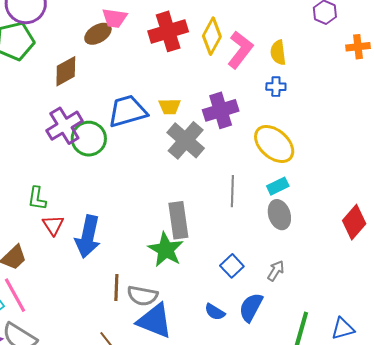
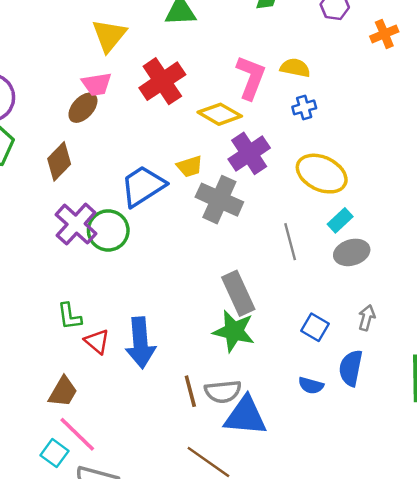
yellow diamond: (212, 36) -> (220, 114), moved, turned -72
yellow semicircle: (278, 53) -> (295, 68), turned 125
gray ellipse: (279, 215) -> (352, 252), turned -72

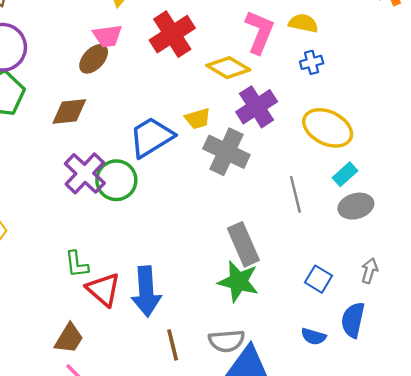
brown diamond: (59, 161) -> (69, 111), turned 39
red triangle: (97, 341) -> (103, 289), size x1.4
brown line: (190, 391) -> (173, 345), moved

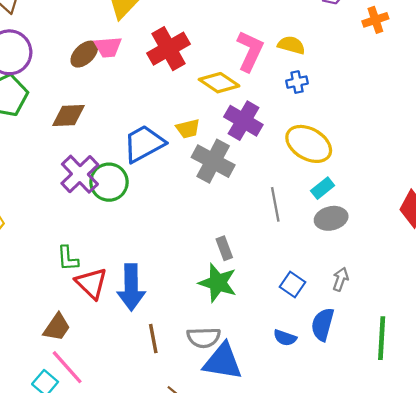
brown ellipse: (94, 59) -> (84, 54), moved
purple cross: (257, 107) -> (243, 121), turned -30
gray rectangle: (243, 244) -> (224, 248), size x0.6

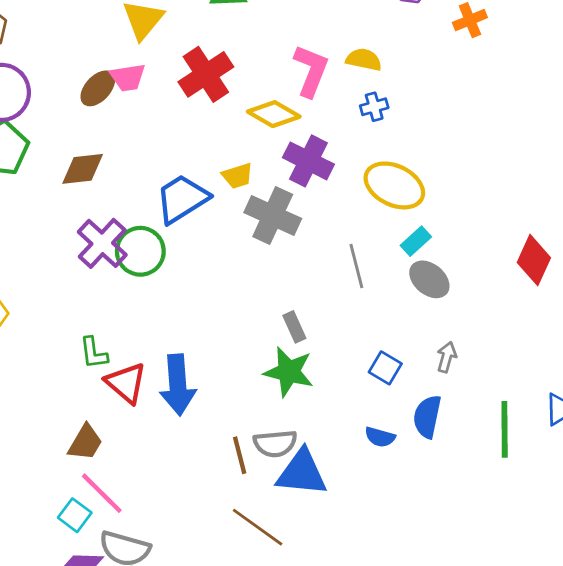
gray ellipse: (331, 218) -> (429, 279), turned 56
brown line: (153, 339) -> (240, 455), moved

